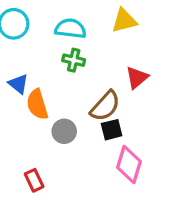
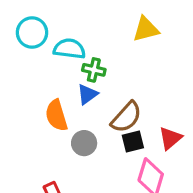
cyan semicircle: (70, 29) -> (69, 49), moved
red triangle: (137, 78) -> (170, 138), moved
blue triangle: (18, 84) -> (87, 94), moved, turned 45

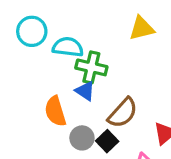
green cross: (94, 70) -> (91, 67), size x1.4
blue triangle: (87, 94) -> (85, 91), turned -50
black square: (133, 141) -> (107, 141), moved, turned -30

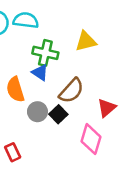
yellow triangle: (142, 28) -> (86, 41), moved
cyan semicircle: (68, 47) -> (26, 20), moved

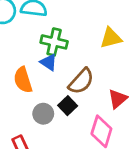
yellow triangle: (86, 41) -> (111, 38), moved
gray circle: (37, 112) -> (43, 114), moved

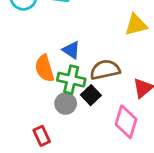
green cross: (54, 42) -> (71, 80), moved
brown semicircle: (81, 81) -> (105, 70), turned -144

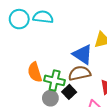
blue triangle: (71, 50) -> (83, 54), moved, size x1.5

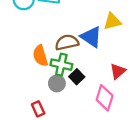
brown semicircle: (80, 73) -> (67, 42), moved

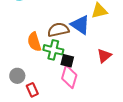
black square: (77, 77) -> (67, 61), turned -32
gray circle: (57, 83) -> (17, 76), moved
pink diamond: (105, 98) -> (69, 77), moved

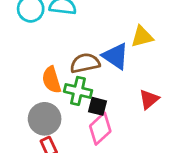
gray circle: (17, 76) -> (45, 119), moved, size x1.5
pink diamond: (69, 77) -> (100, 129), turned 30

